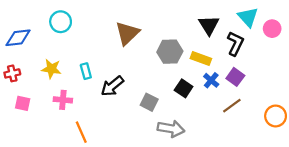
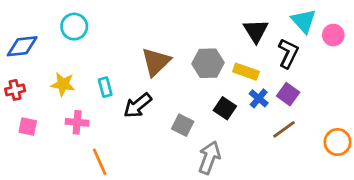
brown triangle: (127, 33) -> (156, 62), moved
gray arrow: (171, 129) -> (209, 158), turned -80

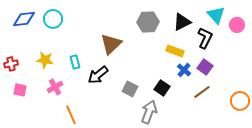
black triangle: (256, 31) -> (182, 22), turned 36
blue diamond: (22, 46) -> (24, 19), moved
gray hexagon: (208, 63) -> (148, 22), moved
black square: (225, 108) -> (162, 88), moved
pink cross: (77, 122) -> (55, 87), turned -35

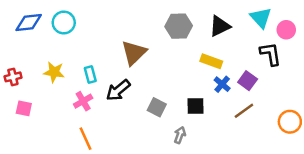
black L-shape: (205, 38) -> (271, 54), moved, turned -35
pink cross: (55, 87) -> (83, 101), moved
black square: (162, 88) -> (196, 106), turned -35
gray arrow: (149, 112) -> (180, 135), size x0.6

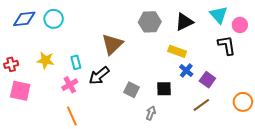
purple square: (248, 81) -> (207, 80), moved
pink square: (24, 108) -> (20, 91), size x1.5
brown line: (244, 111) -> (201, 105), moved

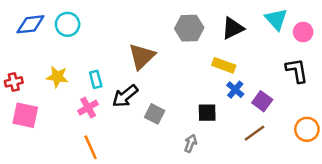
black L-shape: (227, 45) -> (297, 70), moved
gray square: (132, 90) -> (155, 114), moved

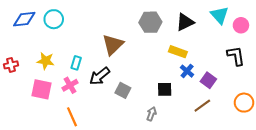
cyan rectangle: (96, 79) -> (76, 63), turned 32
pink square: (25, 115) -> (42, 89), moved

